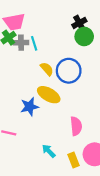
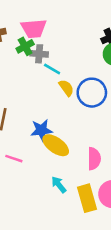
cyan line: (34, 43) -> (52, 69), moved, turned -48
yellow ellipse: (49, 95) -> (56, 145), moved
yellow rectangle: (74, 160) -> (87, 198), size x1.5

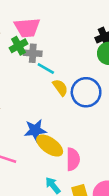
pink semicircle: (94, 159) -> (73, 159), moved

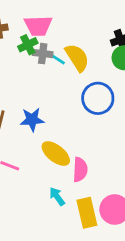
cyan line: (46, 68) -> (56, 58), moved
yellow semicircle: (60, 88) -> (77, 58), moved, size x1.5
blue star: (35, 130) -> (32, 120), moved

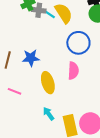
yellow ellipse: (56, 154) -> (48, 83), turned 35
pink semicircle: (80, 170) -> (73, 71), moved

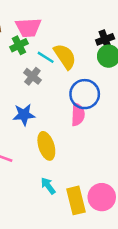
gray cross: (39, 10) -> (32, 76), moved, turned 32
pink semicircle: (73, 71) -> (78, 114), moved

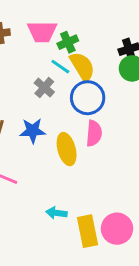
green cross: (19, 45) -> (68, 42), moved
blue circle: (85, 94) -> (88, 98), moved
yellow ellipse: (46, 146) -> (67, 149), moved
cyan arrow: (48, 186) -> (56, 213), turned -48

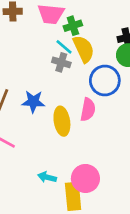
gray cross: (44, 88) -> (61, 62), moved, turned -30
blue circle: (88, 98) -> (105, 80), moved
pink circle: (117, 229) -> (85, 178), moved

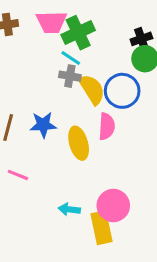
green cross: (73, 26) -> (78, 33), size x1.5
yellow semicircle: (84, 49) -> (92, 89), moved

